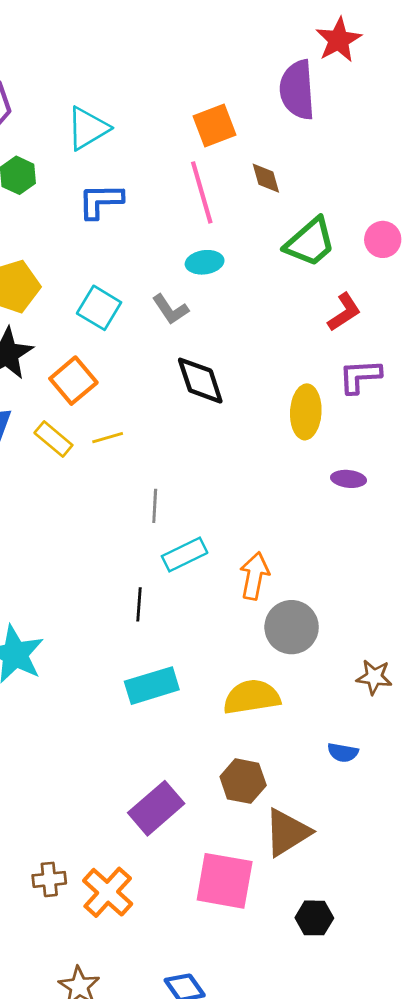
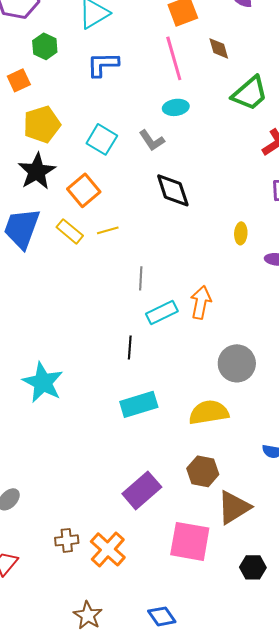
yellow ellipse: (306, 412) -> (241, 233), moved, size x0.6
orange arrow: (254, 576) -> (201, 302), moved

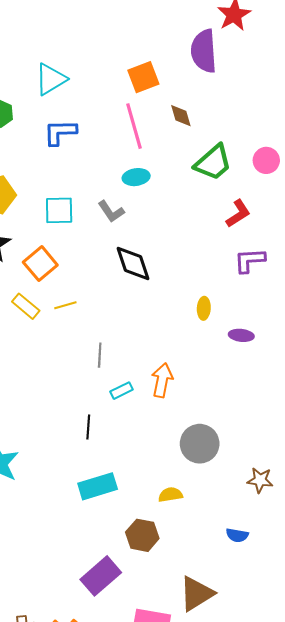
cyan square: (102, 139) -> (59, 210), turned -32
cyan rectangle: (162, 312) -> (122, 391), size x0.7
yellow semicircle: (209, 412) -> (170, 495), size x0.6
brown hexagon: (203, 471) -> (142, 535), moved

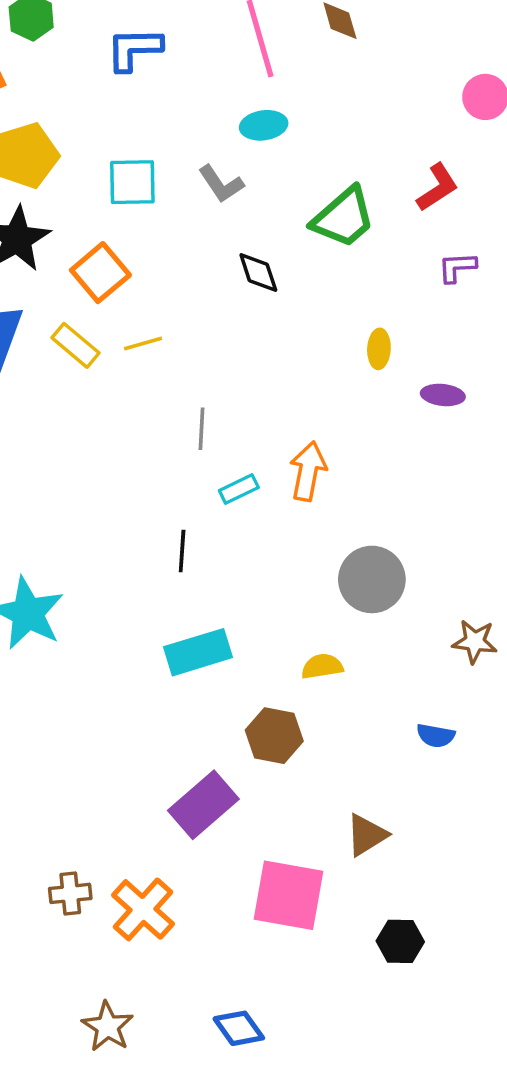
green trapezoid: (213, 163) -> (343, 218), moved
purple L-shape: (250, 260) -> (457, 267), size x0.7
black diamond: (133, 264) -> (258, 273), size x0.7
brown triangle: (197, 594) -> (367, 835), size x0.7

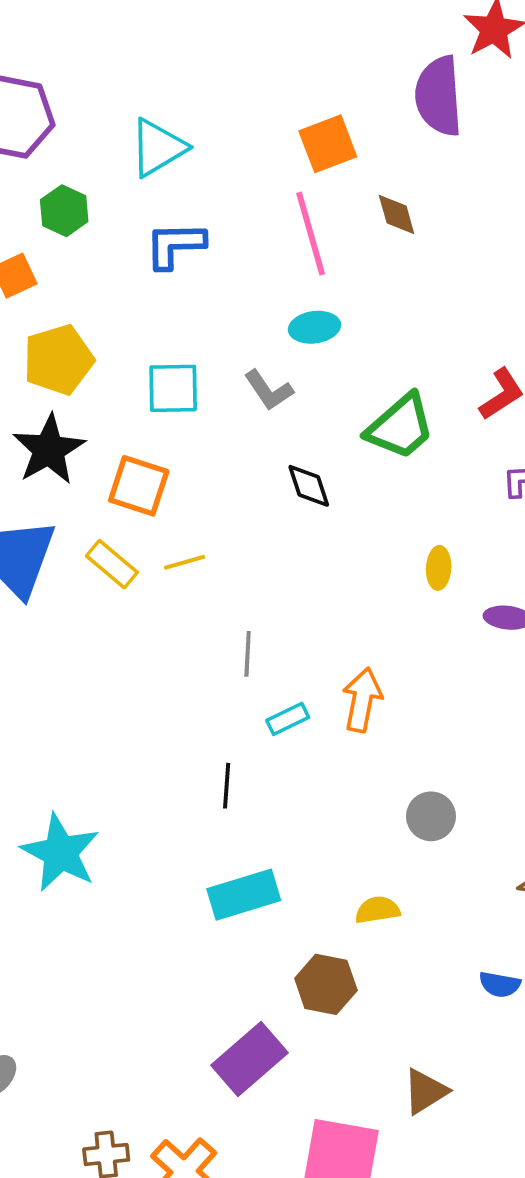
orange square: (100, 273) -> (139, 486), turned -32
gray circle: (372, 579) -> (431, 816), size x0.7

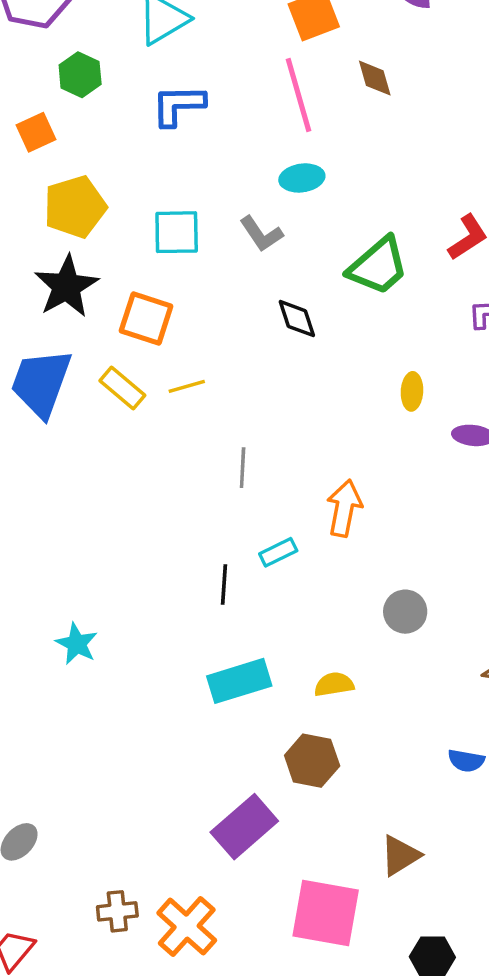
cyan rectangle: (288, 719) -> (278, 552), moved
cyan star: (60, 853) -> (77, 644), size x0.6
yellow semicircle: (377, 910) -> (334, 684), moved

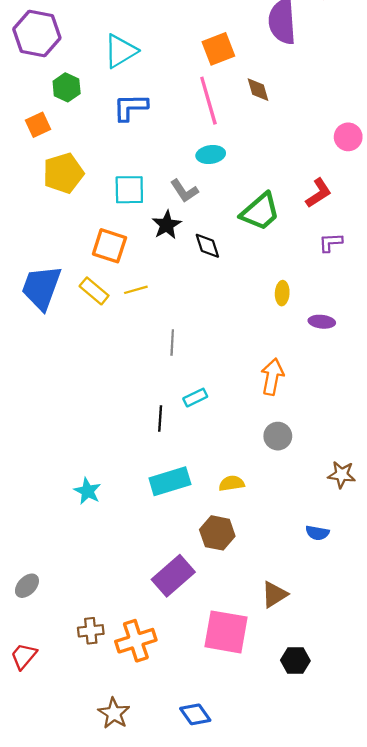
black star: (66, 286) -> (167, 225), moved, size x0.7
orange arrow: (344, 508) -> (272, 377), moved
cyan star: (77, 644) -> (87, 491), moved
orange cross: (187, 927) -> (136, 641), turned 30

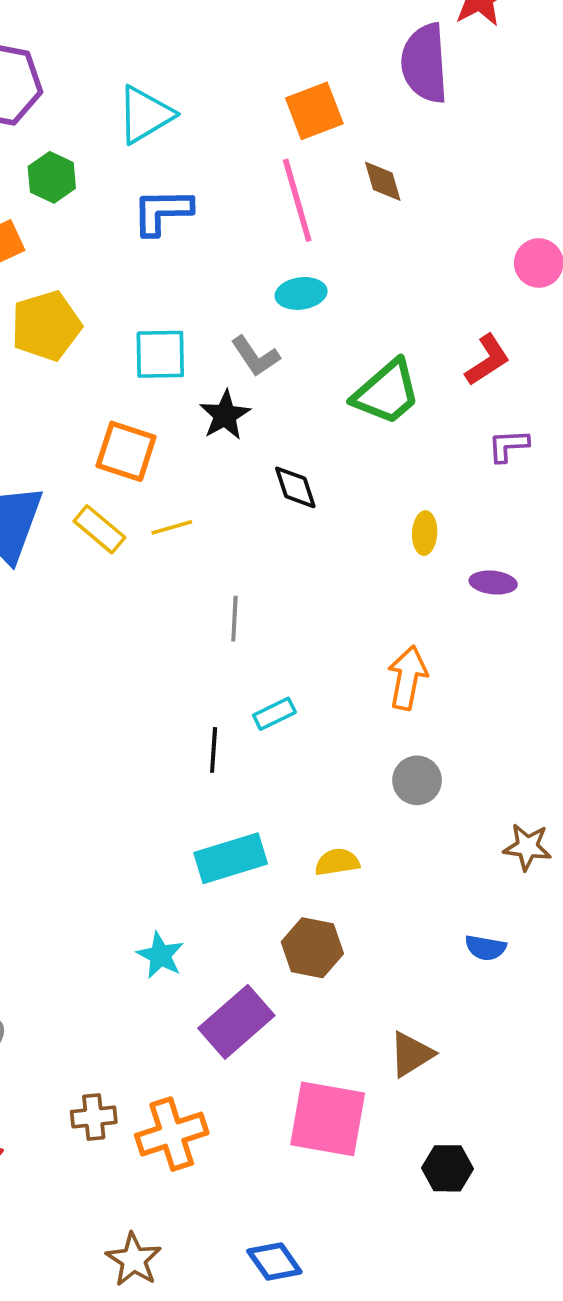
black diamond: (207, 246) -> (295, 487), moved
cyan star: (87, 491) -> (160, 955), moved

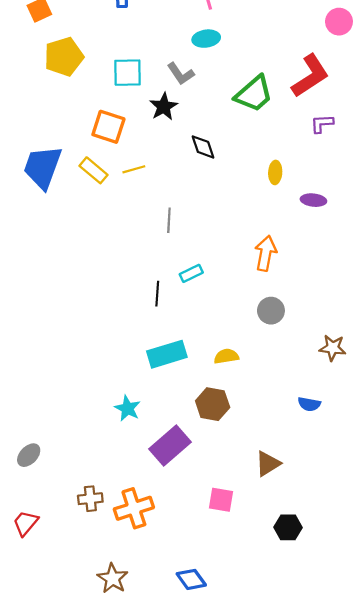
red L-shape: (487, 360) -> (310, 76), size x1.5
pink square: (328, 1119) -> (221, 500), size x0.6

